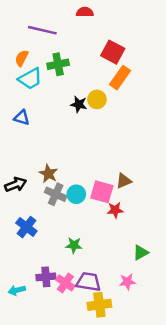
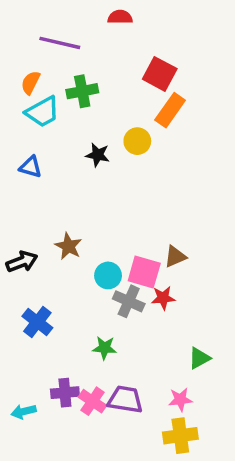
black star: (79, 104) -> (98, 155), moved
gray cross: (56, 194) -> (129, 301), moved
yellow cross: (99, 305) -> (180, 436), moved

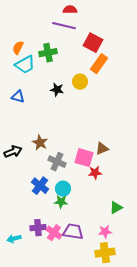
purple line: (60, 43) -> (64, 26), moved
cyan circle: (108, 275) -> (63, 189), moved
gray cross: (129, 301) -> (57, 162), moved
blue cross: (37, 322) -> (40, 186), moved

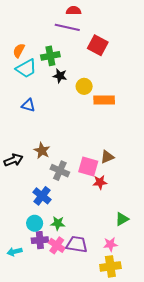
orange rectangle: (99, 64) -> (104, 100), moved, turned 54
black star: (57, 90) -> (60, 76), moved
blue triangle: (18, 97) -> (28, 105), moved
cyan circle: (63, 189) -> (35, 223), moved
green star: (61, 202) -> (58, 223), moved

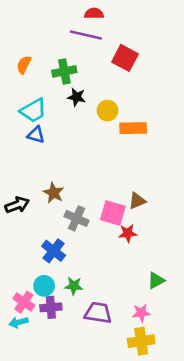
cyan trapezoid: (26, 68) -> (33, 111), moved
pink cross: (57, 245) -> (24, 302), moved

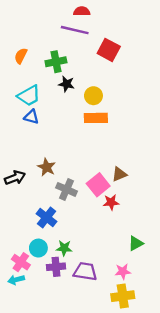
orange rectangle: (133, 128) -> (96, 118), moved
pink square: (113, 213) -> (98, 185), turned 35
purple cross: (51, 307) -> (56, 267), moved

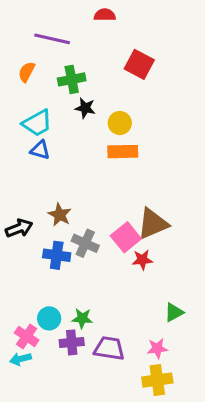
purple line: (75, 30) -> (52, 39), moved
brown triangle: (119, 174) -> (153, 224), size x1.6
blue cross: (47, 218) -> (57, 255), moved, turned -30

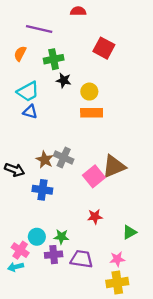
black arrow: (19, 228) -> (15, 170), turned 42
gray cross: (85, 243) -> (64, 157), moved
red star: (142, 260) -> (95, 217), moved

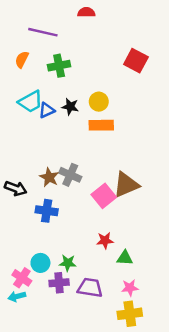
red square: (104, 48) -> (136, 61), moved
black star: (64, 80) -> (70, 107), moved
blue triangle: (30, 112) -> (47, 110), moved, turned -40
green triangle: (130, 232) -> (125, 258), moved, turned 32

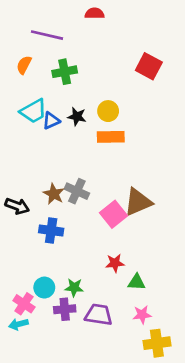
yellow cross: (130, 314) -> (157, 343), moved

